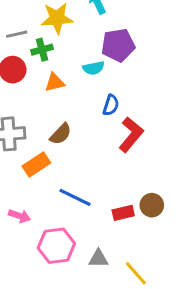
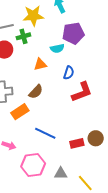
orange triangle: (55, 82) -> (40, 64), moved
red L-shape: (131, 135) -> (82, 92), turned 30

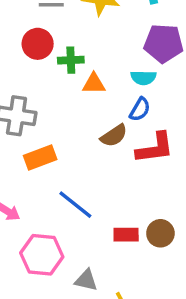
green cross: (23, 36) -> (71, 60), moved
cyan semicircle: (57, 48) -> (143, 78), moved
brown semicircle: (36, 92) -> (114, 136), moved

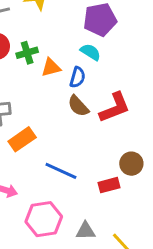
cyan semicircle: (143, 78) -> (90, 52), turned -135
blue semicircle: (140, 109) -> (77, 77), moved
brown semicircle: (114, 136) -> (78, 106), turned 95
brown circle: (160, 233) -> (131, 164), moved

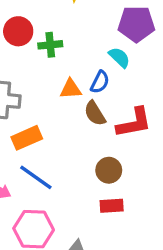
orange triangle: (51, 67) -> (71, 89), moved
brown circle: (131, 164) -> (109, 170), moved
blue line: (61, 171) -> (36, 177), moved

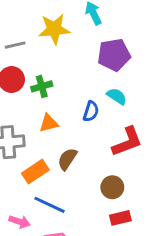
cyan semicircle: (119, 57) -> (117, 96), moved
orange triangle: (71, 89) -> (49, 123), moved
brown semicircle: (95, 113) -> (67, 159), moved, turned 75

